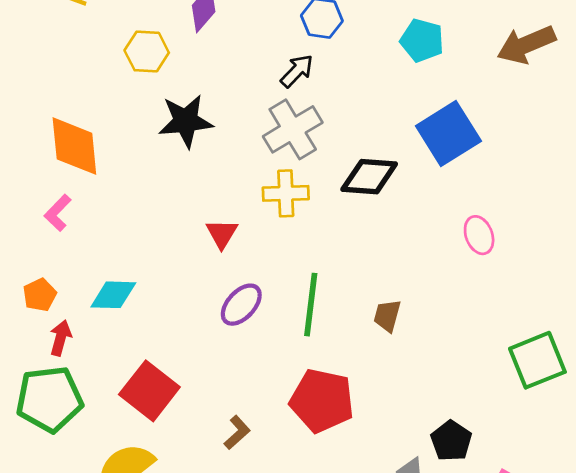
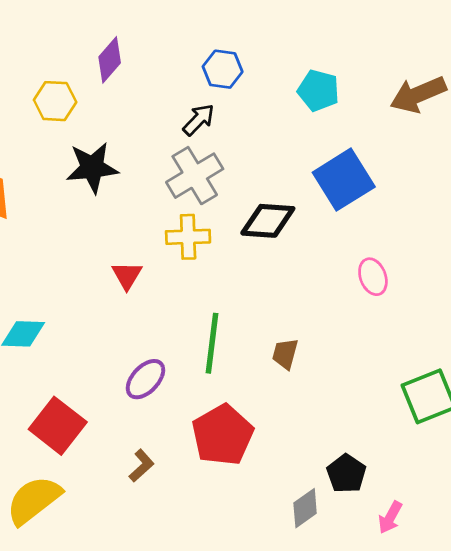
purple ellipse: (241, 305) -> (145, 379), moved
red pentagon: (322, 401) -> (223, 435), turned 30

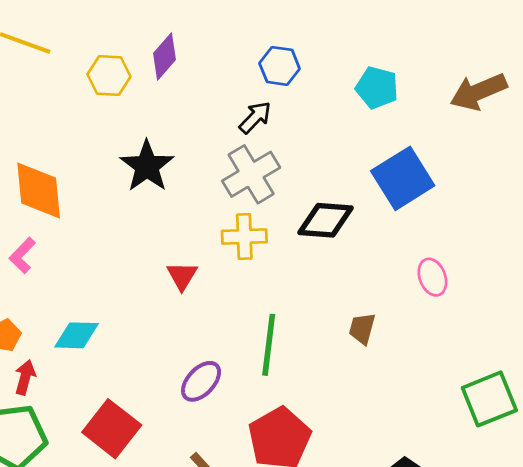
yellow hexagon: (55, 101) -> (109, 75), moved
black star: (92, 168) -> (147, 166), turned -30
brown trapezoid: (285, 354) -> (362, 329), moved

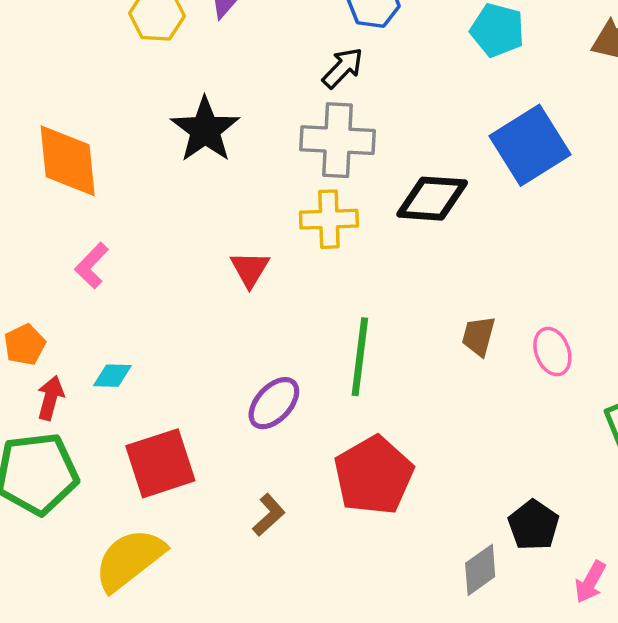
gray cross: (251, 174) -> (338, 140), turned 34
pink L-shape: (22, 255) -> (92, 266), moved
pink ellipse: (432, 277) -> (552, 352), moved
cyan diamond: (77, 335) -> (112, 376), moved, size x0.7
red square: (112, 429) -> (160, 463), turned 34

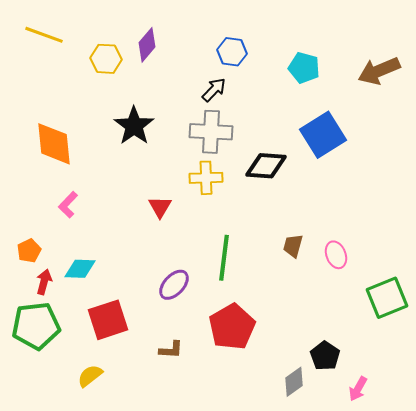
cyan diamond: (112, 376) -> (80, 269), size x1.4
brown L-shape: (269, 515) -> (171, 350), turned 45
yellow semicircle: (129, 560) -> (90, 376), size x0.6

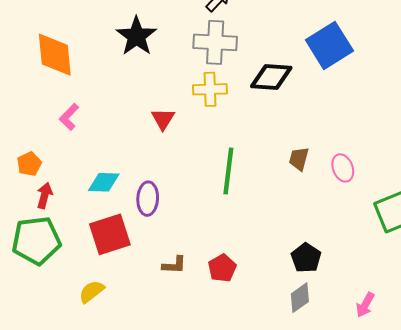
cyan diamond: (80, 269) -> (104, 182), moved
purple ellipse: (174, 285) -> (148, 199), moved, turned -40
red pentagon: (232, 327) -> (222, 268), moved, size x0.6
black pentagon: (325, 356) -> (306, 258), moved

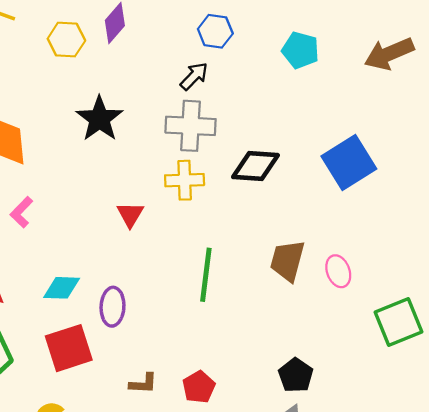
blue square: (329, 45) -> (349, 162), moved
brown trapezoid: (299, 159) -> (287, 261), size x1.5

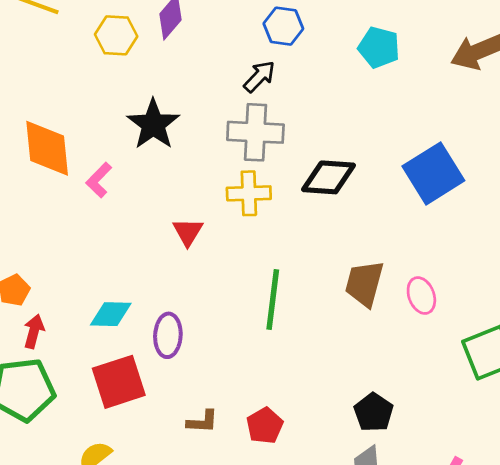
pink L-shape: (21, 212) -> (99, 180), moved

